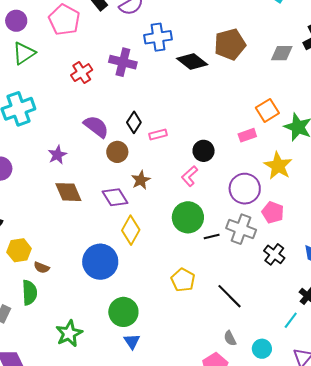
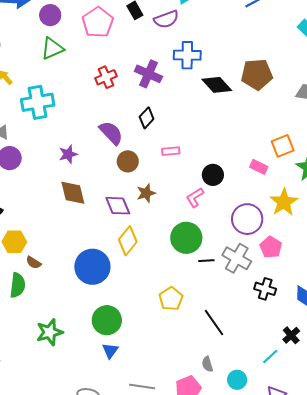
black diamond: (134, 122) -> (147, 118), moved
pink rectangle: (247, 135) -> (259, 167), turned 36
black cross: (274, 254) -> (265, 289), turned -30

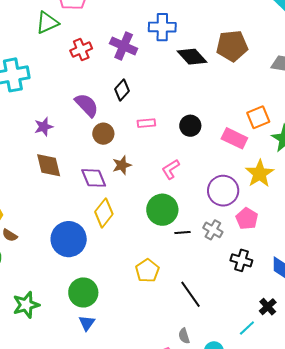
green triangle: (52, 48) -> (47, 23), moved
pink rectangle: (259, 167) -> (234, 138), size x1.4
black circle: (213, 175) -> (190, 126), moved
gray cross: (237, 258) -> (213, 230), size x0.7

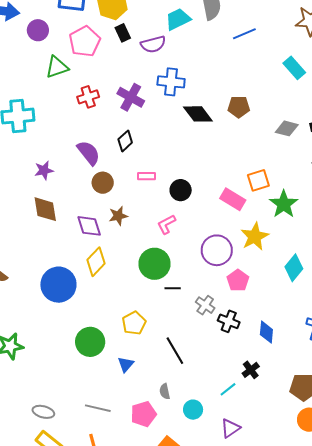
brown pentagon: (232, 46) -> (239, 107), size x0.7
black circle: (190, 126) -> (181, 190), moved
gray cross: (213, 230) -> (205, 305), moved
green circle: (83, 292) -> (90, 342), moved
blue triangle: (87, 323) -> (126, 364), moved

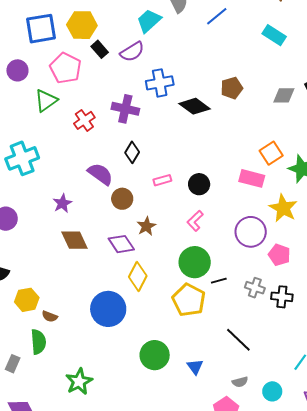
yellow pentagon: (134, 323) -> (189, 300), moved, size x1.4
gray semicircle: (165, 391) -> (240, 382), turned -77

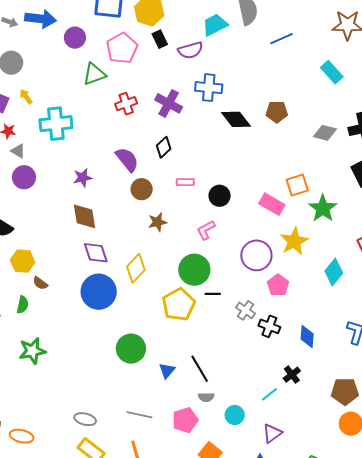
purple diamond: (121, 244) -> (96, 253), moved
black line: (238, 340) -> (200, 369), moved
green semicircle: (38, 342) -> (23, 305), size x0.7
green star: (79, 382) -> (32, 351), moved

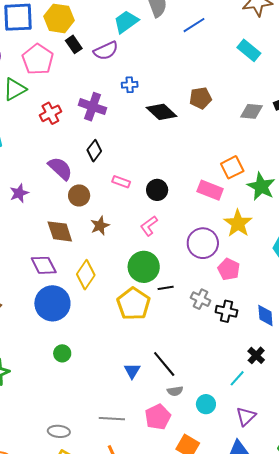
blue cross: (209, 88) -> (130, 85), size x0.6
pink rectangle: (185, 182) -> (121, 182), turned 30
brown diamond: (84, 216) -> (60, 231), moved
green circle: (131, 349) -> (62, 353), moved, size x0.6

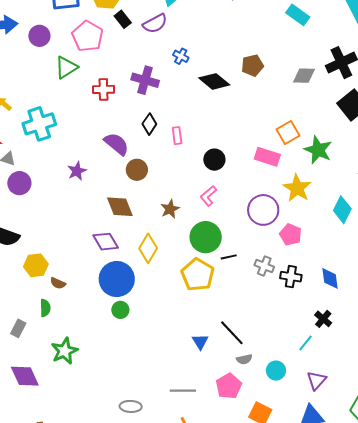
blue cross: (130, 85) -> (181, 56), turned 35
red cross: (50, 113) -> (103, 89), turned 30
pink rectangle: (121, 182) -> (177, 136), moved, turned 66
brown star: (100, 226) -> (170, 209), moved
green circle: (62, 353) -> (120, 310), moved

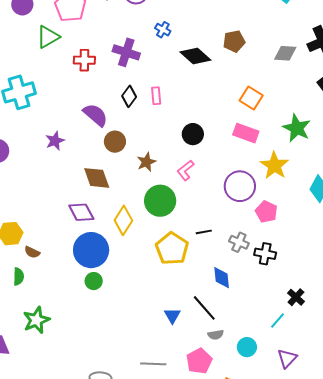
orange square: (288, 133) -> (251, 98), moved, turned -30
pink rectangle: (177, 136) -> (156, 96), moved
brown star: (170, 209) -> (146, 162), moved
green circle: (206, 237) -> (160, 201), moved
blue diamond: (330, 278) -> (222, 278), moved

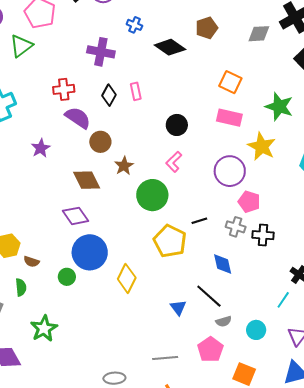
red cross: (84, 60) -> (64, 89), moved
brown star: (146, 162) -> (124, 166), moved
pink pentagon: (266, 212) -> (249, 202), moved
yellow diamond: (123, 220) -> (127, 278), moved
green circle: (94, 281) -> (67, 277), moved

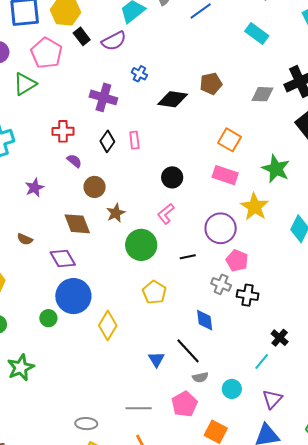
black diamond: (170, 47) -> (173, 99), turned -32
purple semicircle: (78, 118) -> (74, 161), size x0.6
black line: (199, 221) -> (188, 257), moved
yellow pentagon: (170, 241) -> (154, 292), size x0.7
brown semicircle: (31, 262) -> (25, 239), moved

